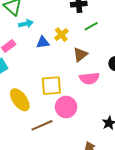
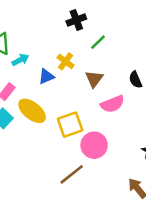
yellow ellipse: (20, 100) -> (32, 111), moved

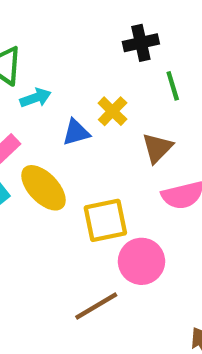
green line: (98, 42) -> (173, 86), turned -70

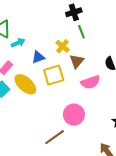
black cross: (141, 43) -> (74, 12), moved
yellow cross: (113, 111) -> (62, 46), moved
yellow square: (105, 220) -> (54, 75), moved

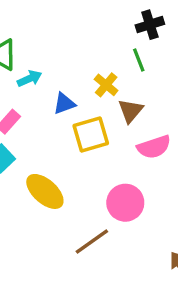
black cross: (74, 12) -> (150, 25), moved
yellow ellipse: (25, 84) -> (45, 191), moved

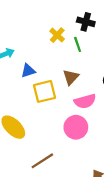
black cross: (150, 25) -> (86, 22), turned 30
yellow cross: (106, 85) -> (57, 35), moved
pink circle: (125, 203) -> (76, 127), moved

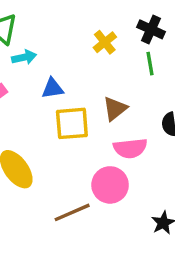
green line: (78, 44) -> (150, 64), moved
brown line: (42, 161) -> (72, 212), moved

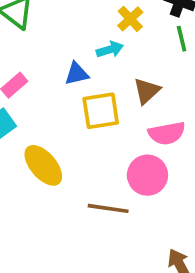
cyan arrow: (24, 57) -> (110, 50), moved
brown line: (72, 212) -> (108, 208), turned 36

